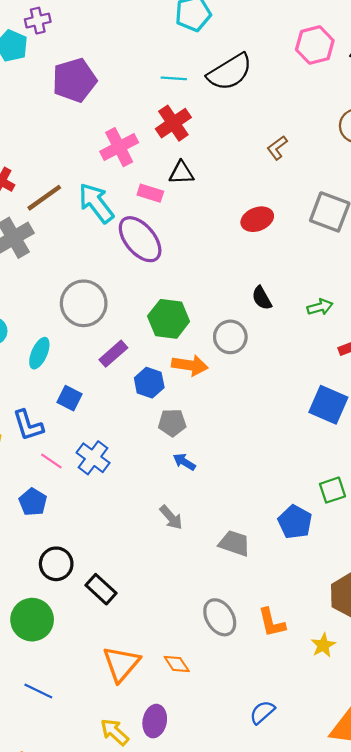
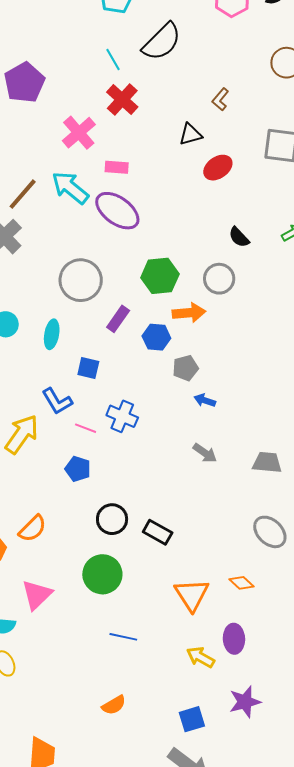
cyan line: (174, 78) -> (113, 59), turned 70
black triangle: (181, 173) -> (190, 134), moved

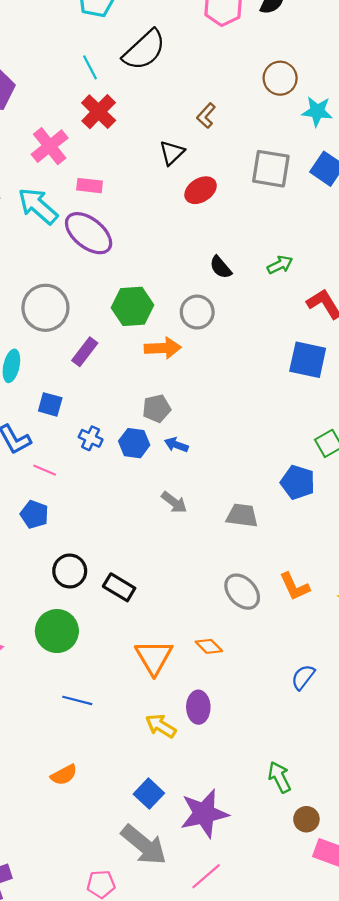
black triangle: (190, 134) -> (172, 153), turned -30
blue hexagon: (156, 337) -> (134, 443), moved
blue cross: (122, 416) -> (91, 438), moved, size x0.7
purple star: (245, 702) -> (204, 814), moved, size x1.4
blue square: (192, 719) -> (149, 794), turned -32

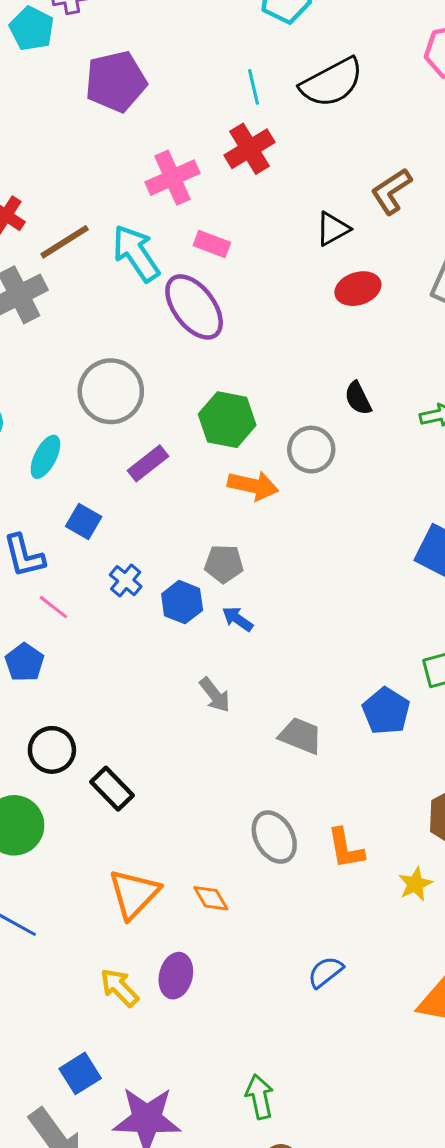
brown L-shape: (206, 116) -> (391, 191), size x1.4

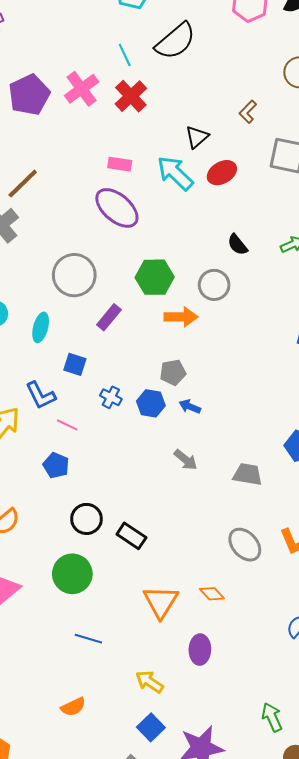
purple pentagon: (116, 81) -> (29, 95), moved
pink cross: (172, 178) -> (82, 89), moved
brown L-shape: (391, 191) -> (248, 112), moved, size x0.7
cyan arrow: (136, 253) -> (175, 173), moved
yellow arrow: (119, 988) -> (150, 682), moved

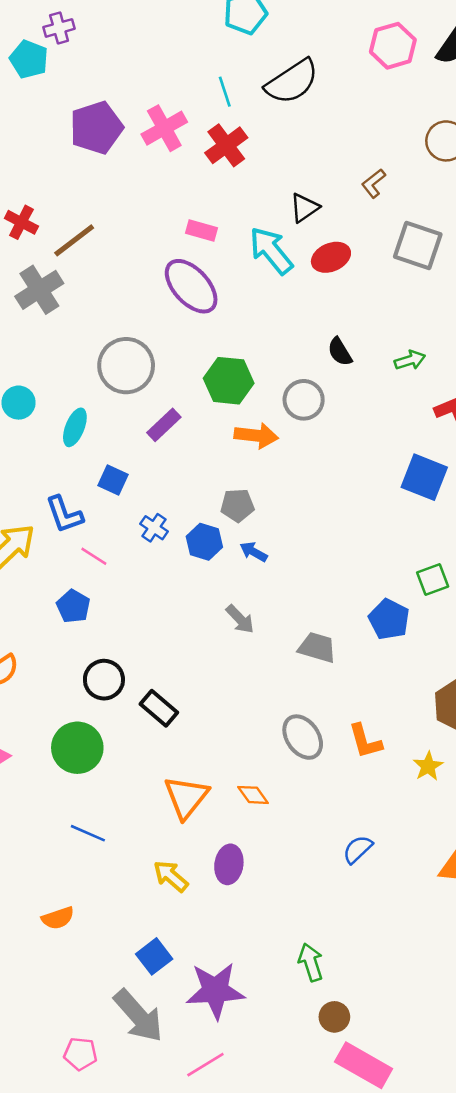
yellow arrow: (150, 682) -> (171, 876), moved

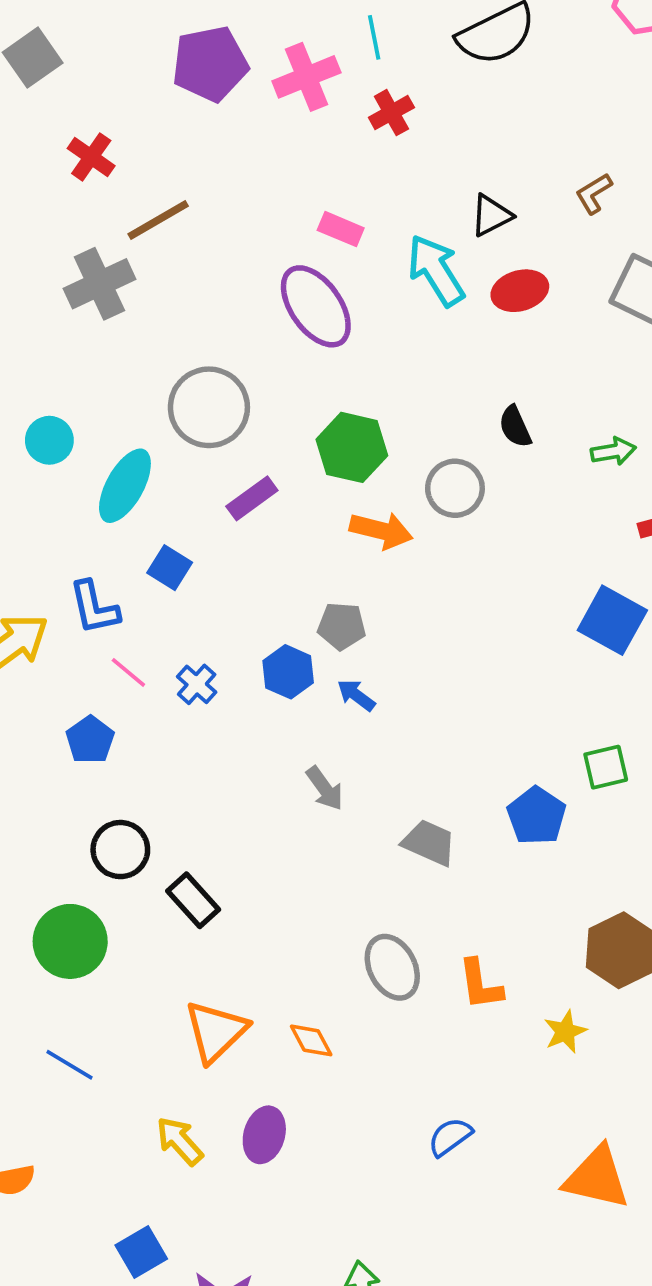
cyan line: (225, 92) -> (374, 37), moved
red cross: (226, 145) -> (391, 113), size x0.7
red cross: (21, 222) -> (91, 157), moved
cyan ellipse: (75, 427) -> (125, 486), size x1.4
blue cross: (154, 528) -> (197, 684), moved

